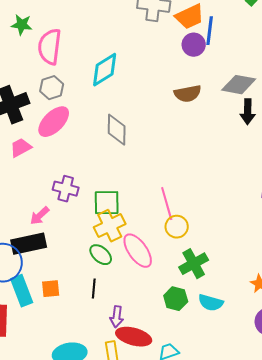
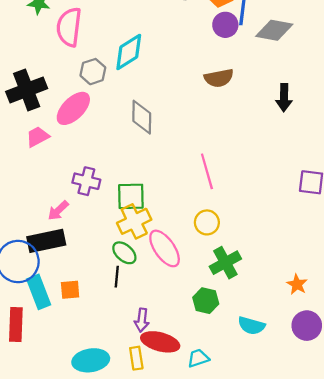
gray diamond: (239, 85) -> (274, 30), moved
gray hexagon: (52, 88) -> (93, 72), moved
pink line: (167, 204) -> (207, 171), moved
black line: (94, 289) -> (117, 277), moved
cyan semicircle: (211, 303) -> (251, 326), moved

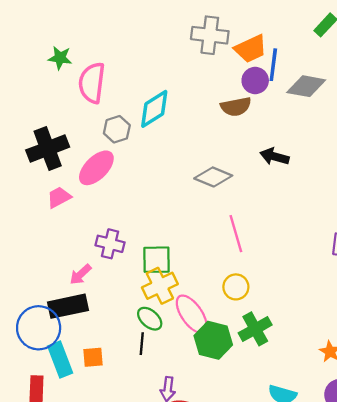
brown semicircle: (219, 78) -> (236, 107), moved
black arrow: (284, 98) -> (274, 157), moved, turned 104
gray diamond: (142, 117) -> (213, 177), moved, turned -68
green hexagon: (206, 301) -> (213, 340), moved, size x1.4

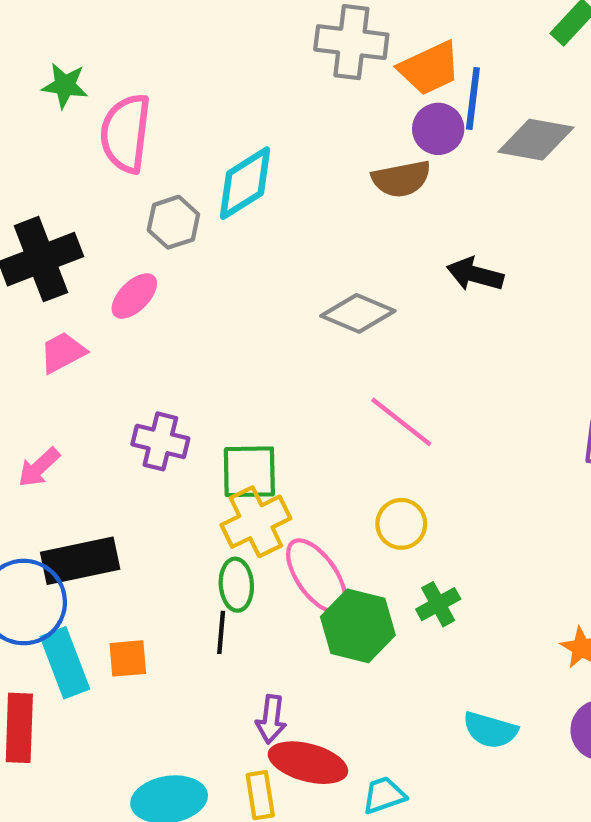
pink ellipse: (96, 168) -> (134, 296), size x0.7
pink line: (236, 234) -> (401, 422), turned -36
pink arrow: (81, 274) -> (39, 467), moved
green ellipse: (150, 319) -> (236, 585), turned 45
green cross: (255, 329) -> (438, 604), size x0.7

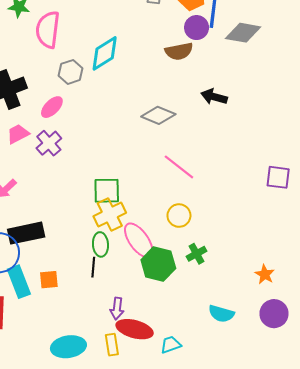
purple cross: (160, 441) -> (49, 143), moved, turned 35

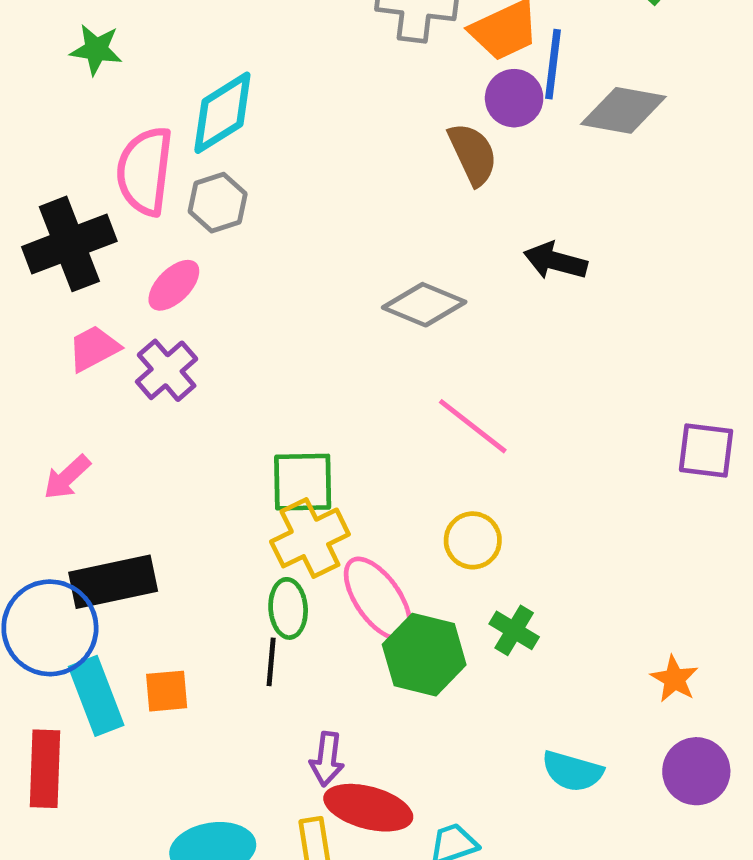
pink semicircle: (48, 30) -> (145, 171), moved
brown semicircle: (179, 51) -> (473, 154), turned -104
cyan diamond: (105, 53) -> (222, 113), moved
green cross: (197, 254) -> (514, 630), turned -30

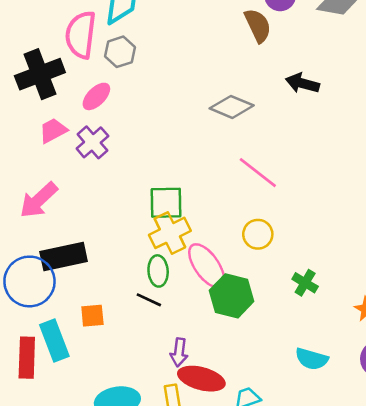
pink arrow: (67, 477) -> (39, 200), size x1.5
green cross: (514, 630) -> (305, 283), moved
black line: (271, 662) -> (149, 300), turned -70
cyan rectangle: (96, 696) -> (54, 341), moved

